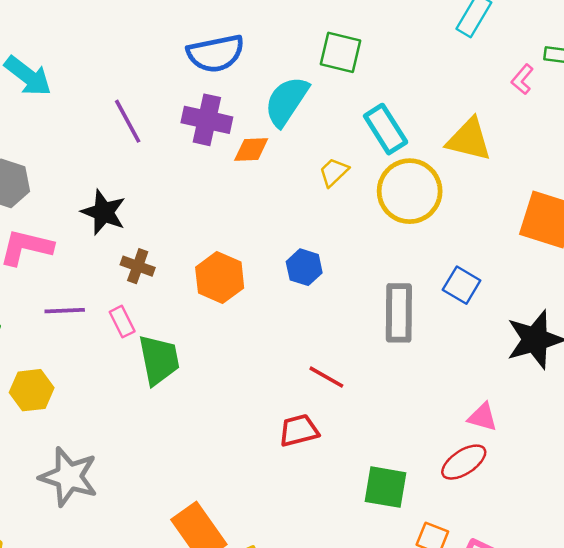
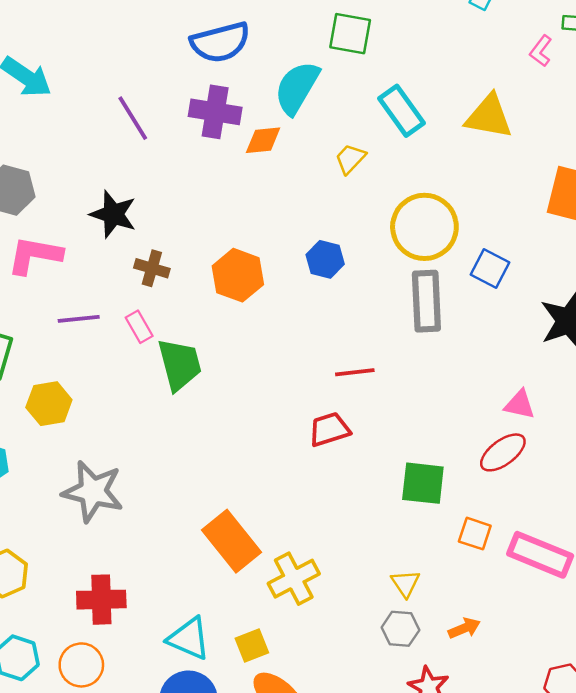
yellow circle: (410, 191) -> (424, 227), moved
red line: (326, 377) -> (355, 372), turned -33

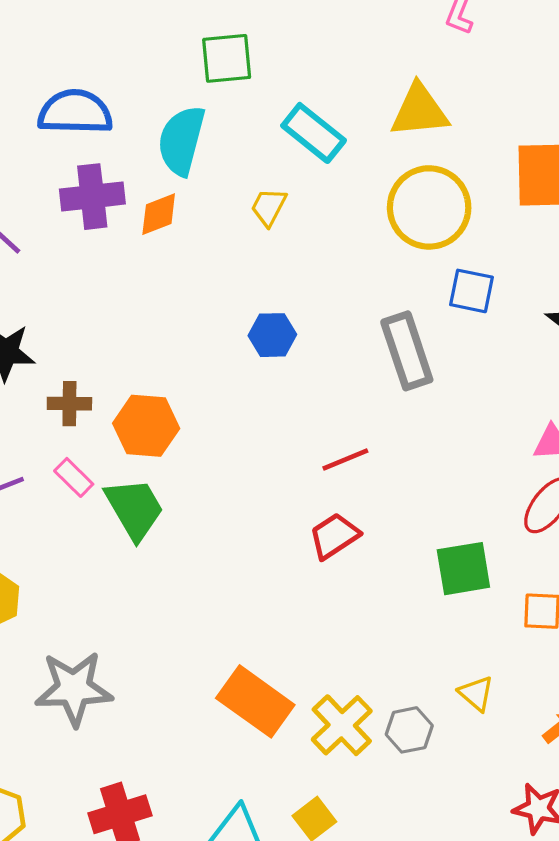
blue semicircle: (220, 42) -> (75, 112), turned -148
yellow circle: (424, 227) -> (429, 207), moved
orange hexagon: (238, 275) -> (146, 426), moved
gray hexagon: (400, 629) -> (409, 730), moved

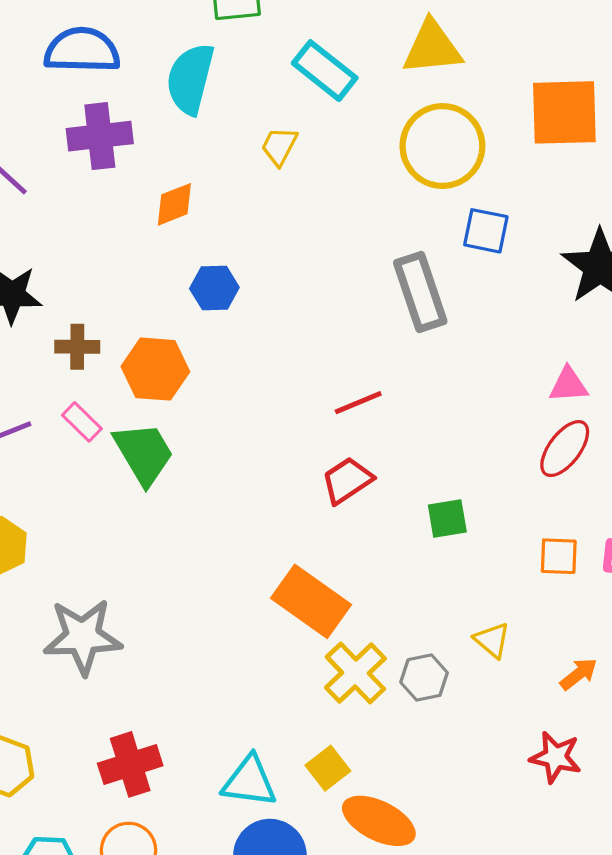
orange diamond: (159, 214) -> (174, 204), moved
blue hexagon: (272, 335) -> (214, 288), moved
green square: (463, 569) -> (447, 518), moved, size x0.7
orange rectangle: (255, 701) -> (311, 601), moved

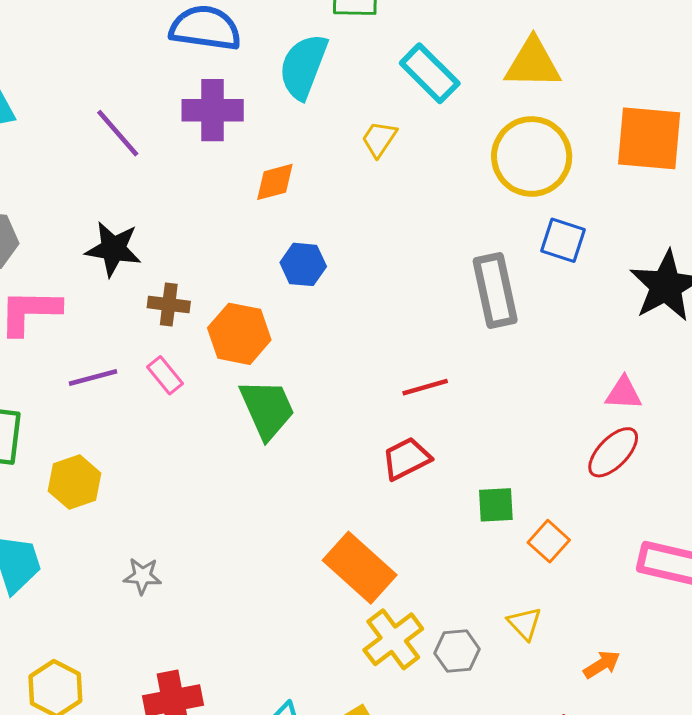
green trapezoid: (144, 453) -> (267, 409), moved
orange square: (559, 556) -> (549, 541), moved, turned 33
gray star: (83, 637) -> (142, 576), size x0.5

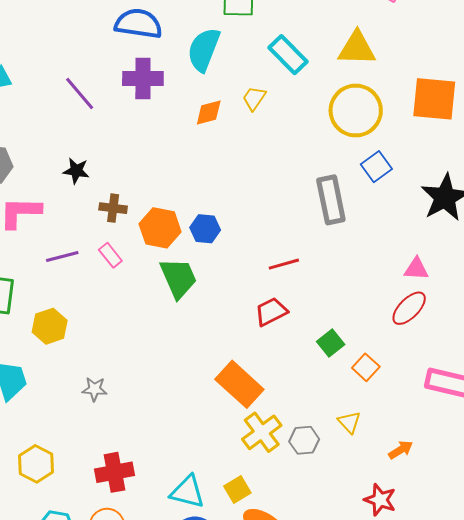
orange diamond: (275, 182) -> (209, 112), moved
blue square: (563, 240) -> (376, 167), turned 36
black star: (113, 249) -> (76, 171), size x0.7
blue hexagon: (303, 264) -> (205, 229), moved
green square: (496, 505) -> (331, 343), turned -36

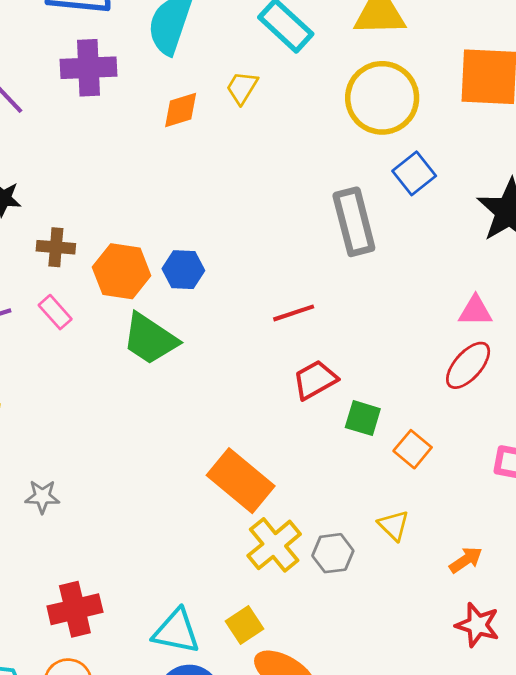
green trapezoid: (178, 278) -> (150, 339), turned 150
red trapezoid: (271, 312) -> (315, 380), moved
green square: (331, 343) -> (363, 418), turned -32
red star: (380, 500) -> (477, 625), moved

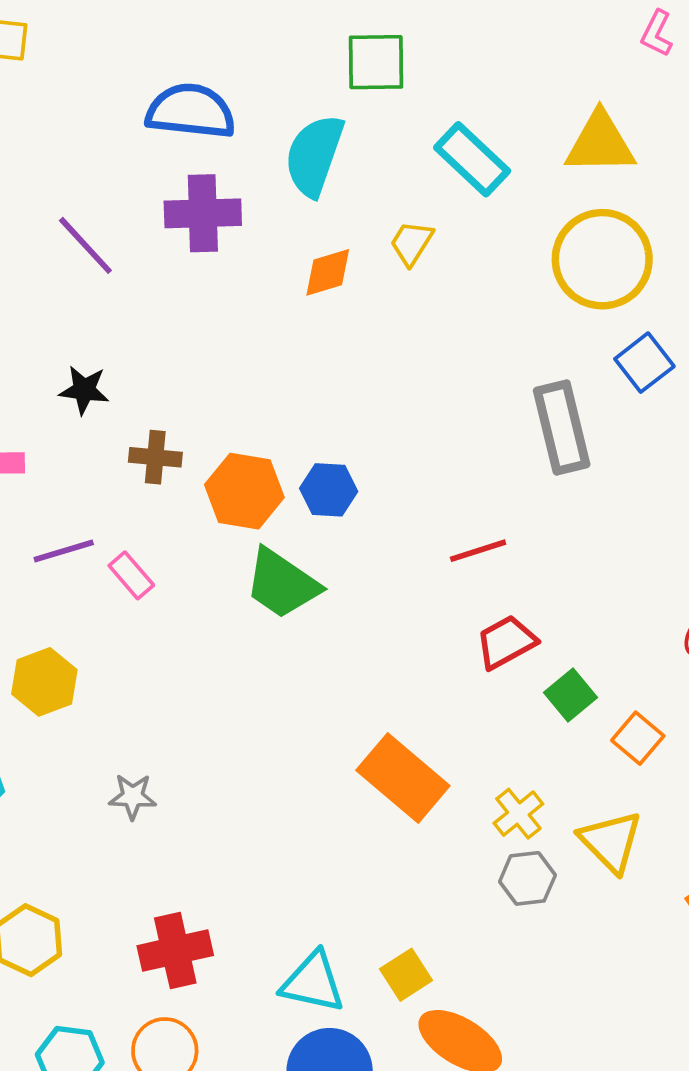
pink rectangle: (55, 312) -> (131, 575), moved
green square: (363, 418) -> (571, 695), turned 33
yellow triangle: (394, 525) -> (611, 842), size x1.5
yellow cross: (274, 545) -> (518, 814), moved, size x0.7

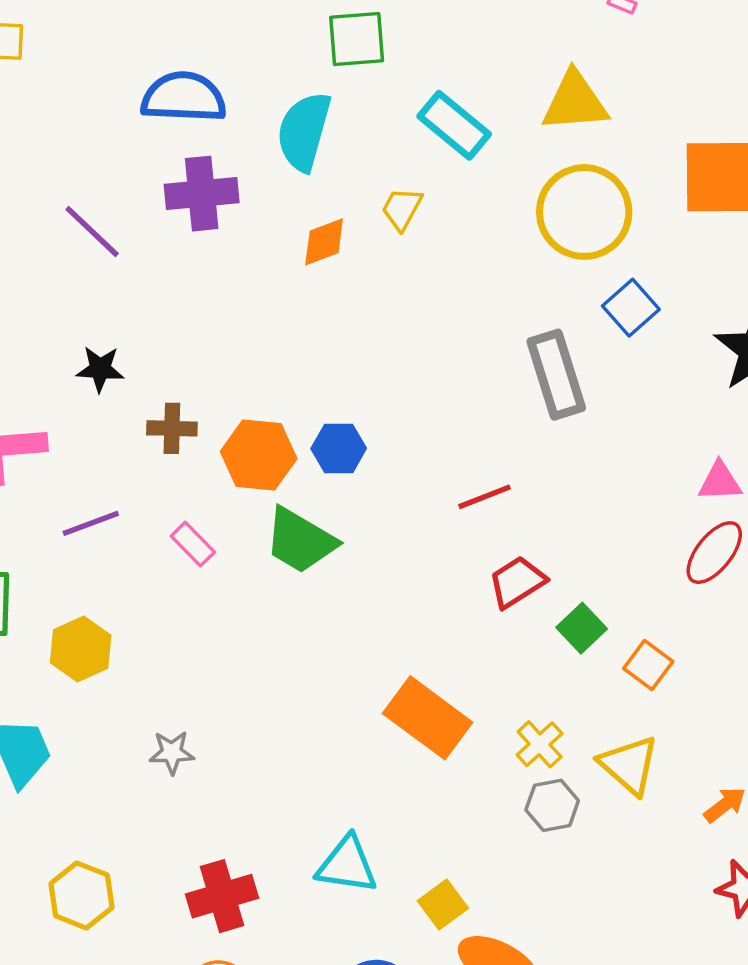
pink rectangle: (131, 575) -> (193, 544), moved
cyan triangle: (313, 982) -> (347, 865), moved

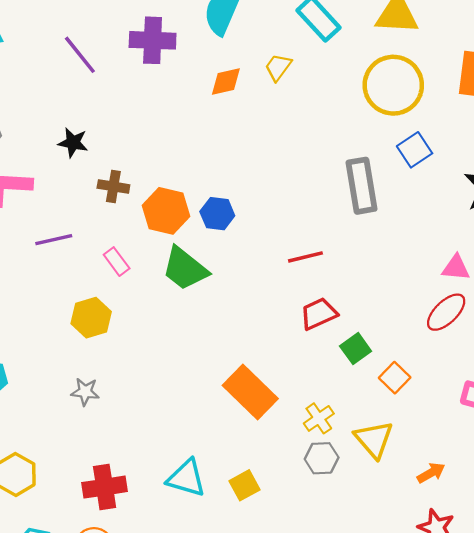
yellow hexagon: (81, 649) -> (91, 318), moved
yellow square: (443, 904) -> (245, 485), moved

